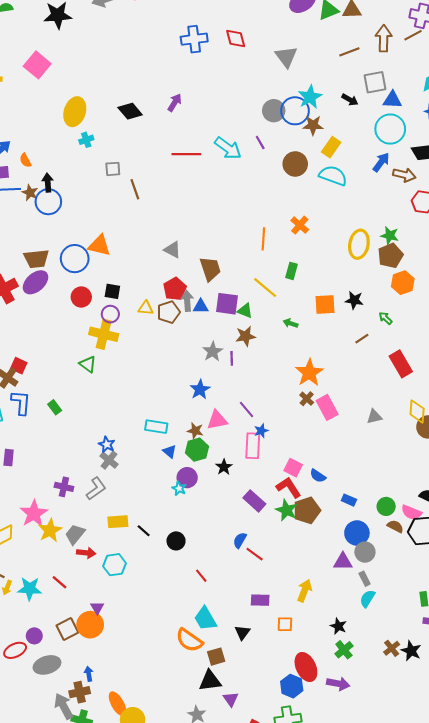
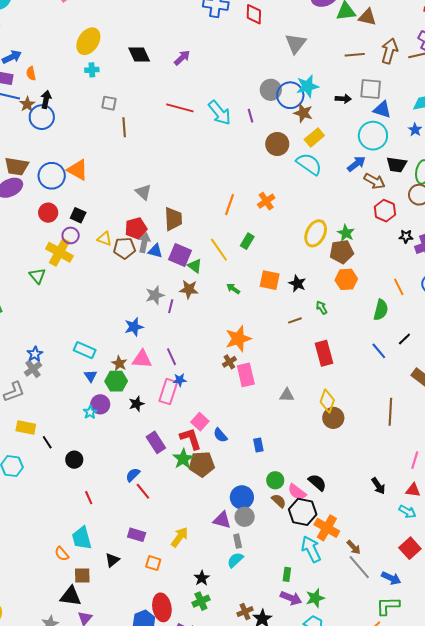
black arrow: (350, 100) -> (343, 99), turned -42
blue rectangle: (349, 500) -> (258, 445), moved, turned 40
orange semicircle: (189, 640) -> (62, 554), size x0.6

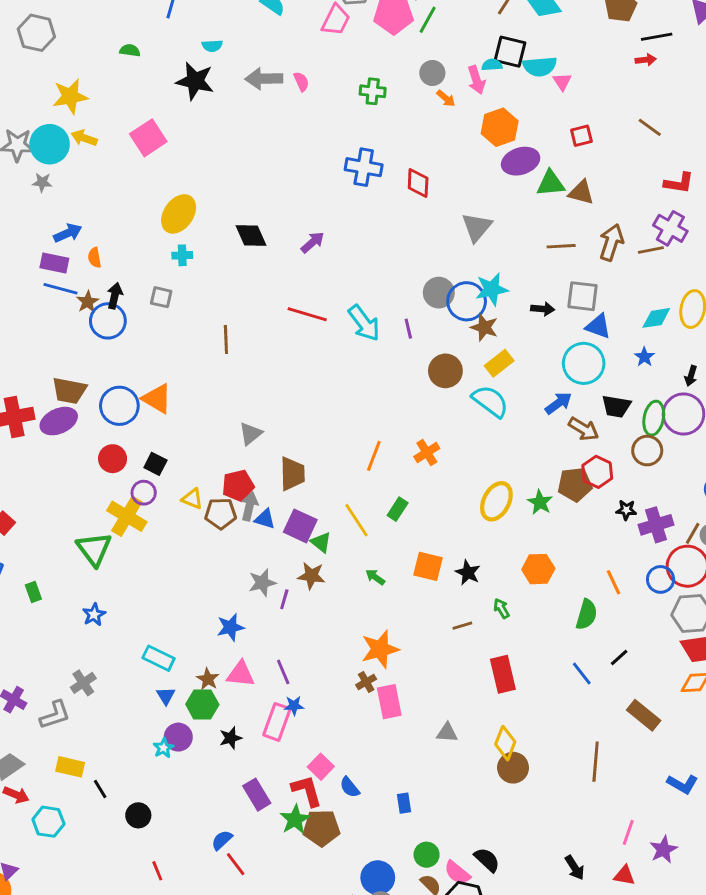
gray square: (109, 103) -> (161, 297), moved
gray triangle: (143, 192) -> (251, 434), turned 36
brown pentagon: (342, 252) -> (575, 484), moved
green triangle: (37, 276) -> (94, 549), size x1.5
blue star: (35, 354) -> (94, 615), moved

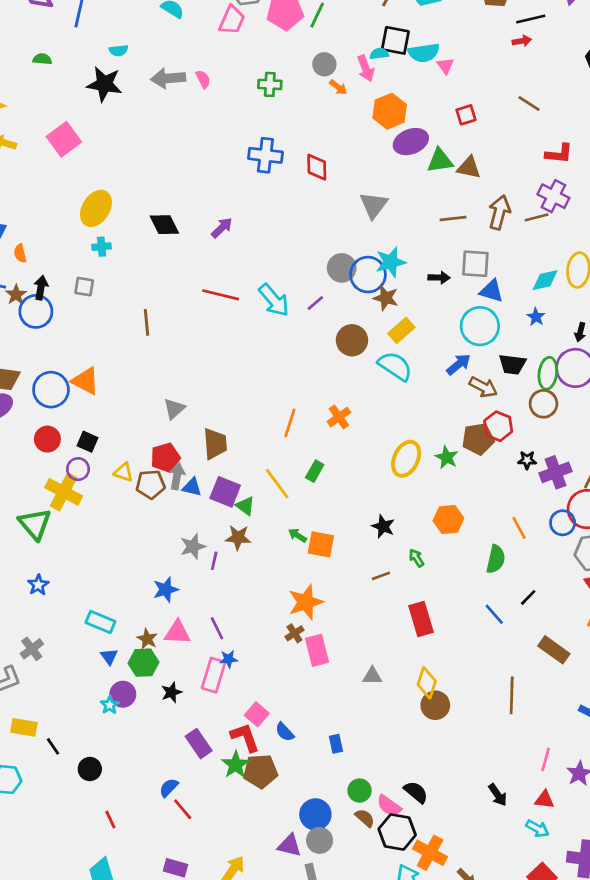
purple line: (408, 329) -> (315, 303), turned 66
orange square: (428, 566) -> (321, 544), moved

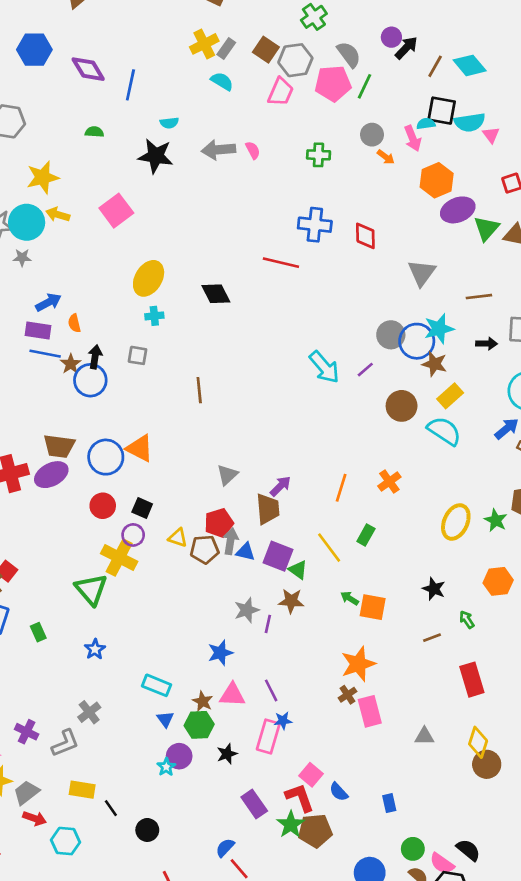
green triangle: (440, 161) -> (487, 228), turned -40
brown line: (453, 218) -> (479, 297), moved
purple arrow: (222, 228) -> (280, 486), moved
red line: (221, 295) -> (281, 263), moved

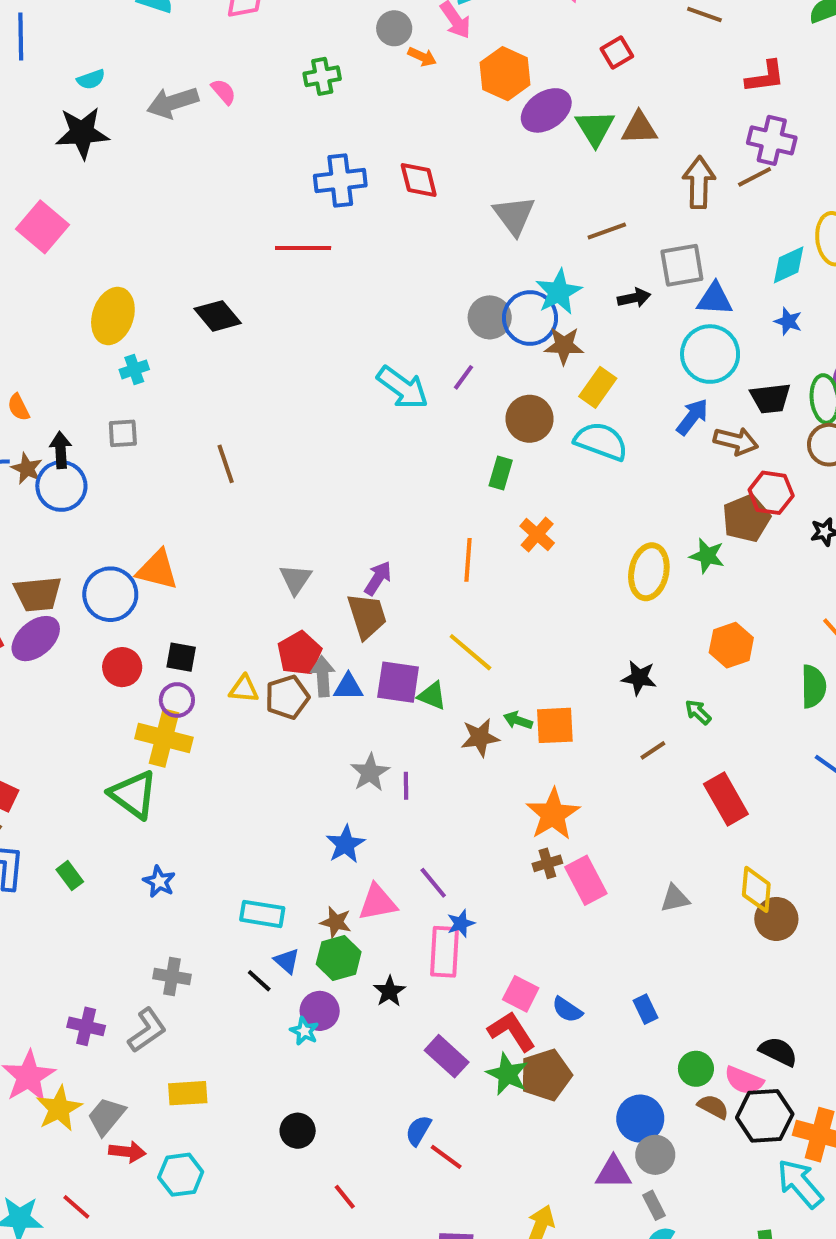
green rectangle: (366, 535) -> (501, 473), moved
brown star: (291, 601) -> (480, 738), moved
brown cross: (347, 695) -> (547, 863), turned 30
gray cross: (89, 712) -> (172, 976), turned -30
black line: (111, 808) -> (259, 981), moved

